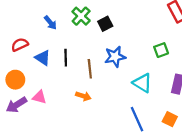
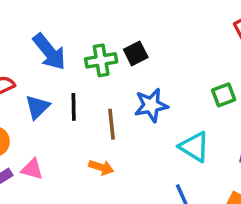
green cross: (81, 16) -> (101, 60), moved, turned 36
blue arrow: (50, 23) -> (49, 52), size x1.6
blue triangle: (43, 58) -> (37, 107), turned 42

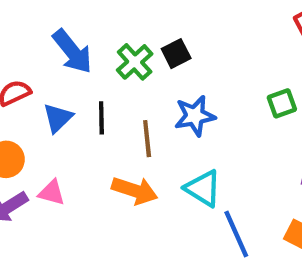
green cross: (101, 60) -> (135, 62), turned -32
cyan triangle: (194, 147) -> (203, 188), moved
orange arrow: (101, 167) -> (135, 190), size x1.5

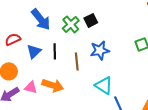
orange arrow: (135, 190) -> (53, 85), moved

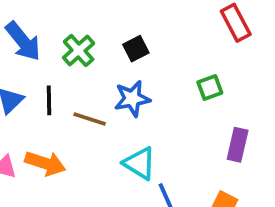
black square: (91, 20) -> (136, 49), moved
brown line: (77, 61) -> (90, 119), turned -66

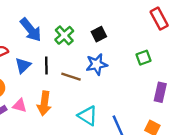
orange arrow: (45, 163) -> (44, 103), turned 80
cyan triangle: (140, 163) -> (88, 116), moved

